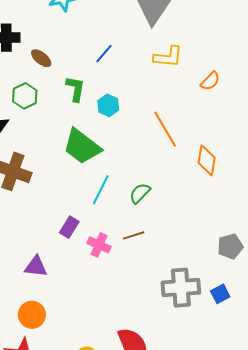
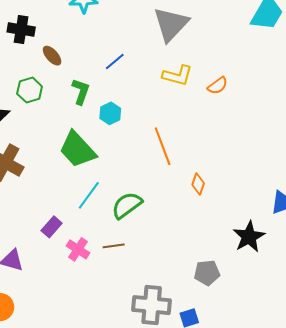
orange semicircle: (210, 81) -> (218, 86), moved
orange diamond: (207, 160) -> (198, 184), size x0.7
green semicircle: (140, 193) -> (127, 205), size x1.4

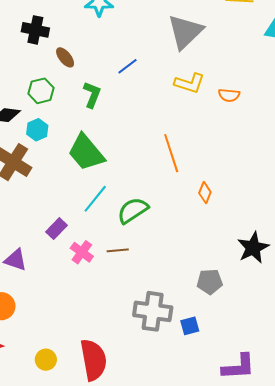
orange semicircle: (218, 86) -> (229, 95), turned 40
cyan hexagon: (110, 113) -> (37, 130), moved

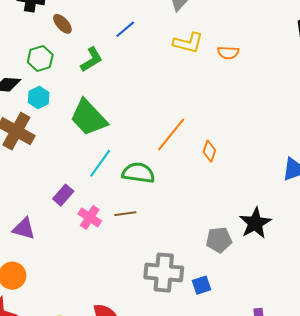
green L-shape: (92, 95) -> (91, 60), turned 40
orange line: (171, 153) -> (171, 134), moved, turned 60
green semicircle: (133, 210) -> (138, 173), turned 44
black star: (253, 248) -> (255, 223), moved

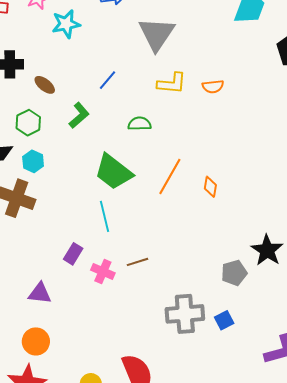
green trapezoid: (89, 118) -> (114, 172), moved
cyan line: (100, 163) -> (104, 216), turned -40
green semicircle: (138, 173) -> (139, 124), moved, size x0.7

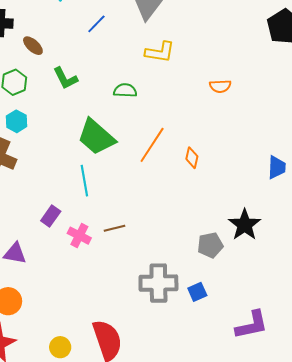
blue line: (108, 80) -> (96, 24), moved
orange semicircle: (213, 87) -> (220, 86), moved
green L-shape: (79, 115) -> (65, 78), turned 100

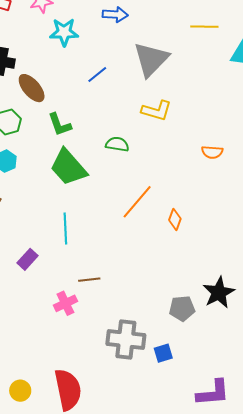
brown ellipse: (33, 46) -> (32, 88), size x1.4
green trapezoid: (96, 137) -> (68, 167), moved
pink cross: (79, 236) -> (65, 303), moved, turned 30

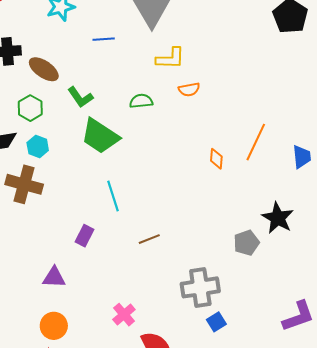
blue line: (97, 75) -> (104, 39), turned 50
orange semicircle: (212, 152) -> (189, 89), moved
orange line: (137, 202) -> (256, 142), moved
pink cross: (65, 303) -> (124, 315), moved
blue square: (163, 353) -> (216, 322), moved

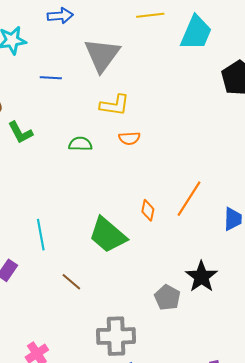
green trapezoid: (100, 136) -> (108, 235), moved
brown line: (149, 239) -> (71, 282), turned 55
gray pentagon: (246, 243) -> (167, 297), turned -30

